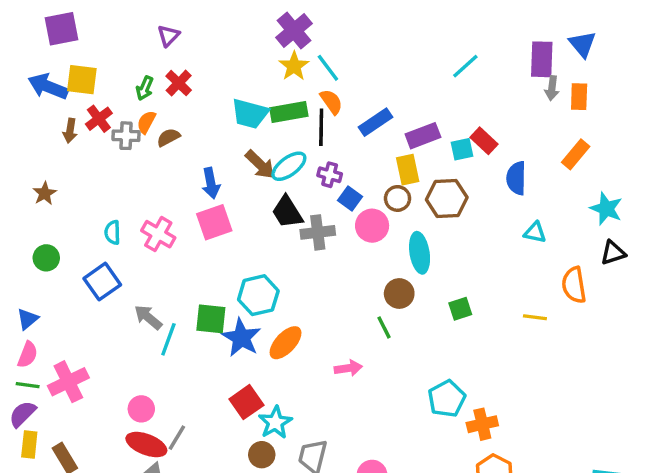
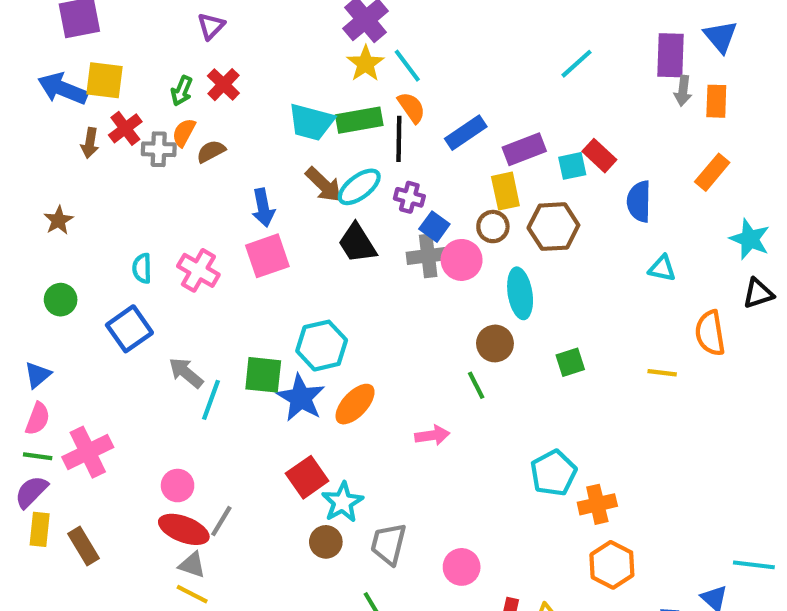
gray cross: (318, 232) -> (428, 256), moved

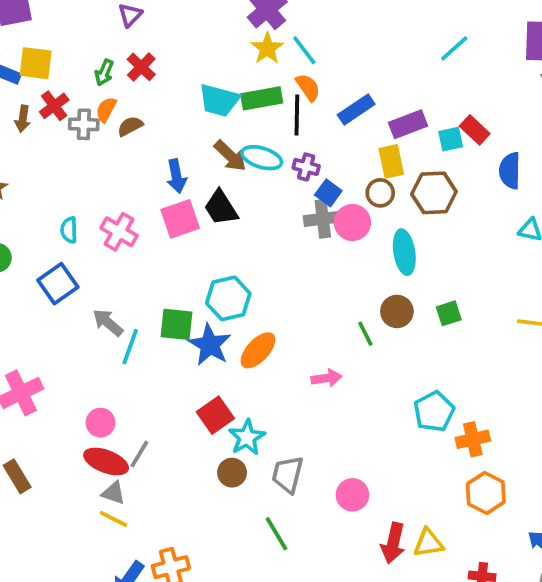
cyan ellipse: (359, 187) -> (262, 158), turned 54
black trapezoid: (357, 243) -> (221, 208), moved
brown circle: (495, 343) -> (397, 311), moved

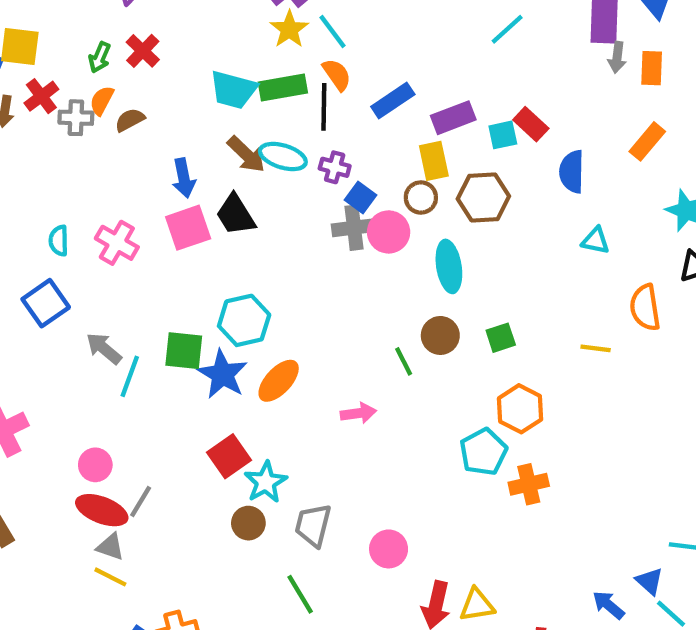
orange hexagon: (486, 493) -> (520, 409), moved

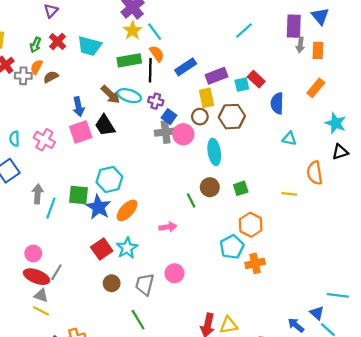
cyan trapezoid: (233, 90) -> (90, 46), moved
gray arrow: (104, 348) -> (38, 194), turned 54
cyan star: (266, 482) -> (127, 248), moved
pink circle: (389, 549) -> (174, 273), moved

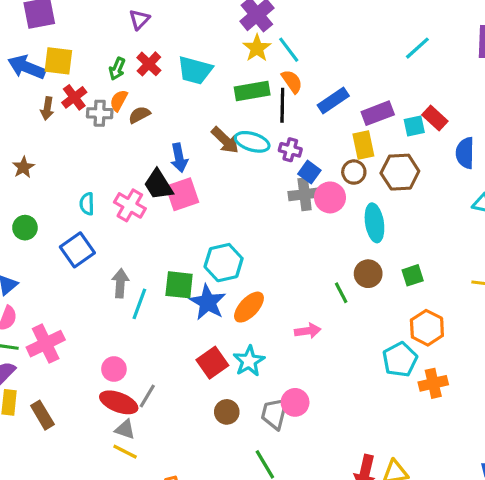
black trapezoid: (105, 125) -> (158, 185), moved
pink circle: (174, 273) -> (295, 402), moved

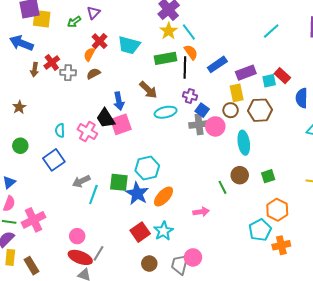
yellow square: (58, 61) -> (42, 19), moved
green arrow: (117, 69) -> (74, 22), moved, turned 32
orange semicircle: (119, 101) -> (89, 54), moved
cyan ellipse: (252, 142) -> (166, 112), moved, turned -30
gray arrow: (120, 283) -> (81, 181), turned -120

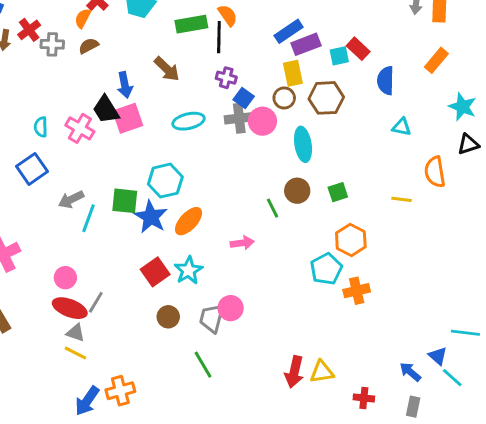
blue rectangle: (217, 64) -> (289, 31), moved
cyan ellipse: (166, 112) -> (189, 121), moved

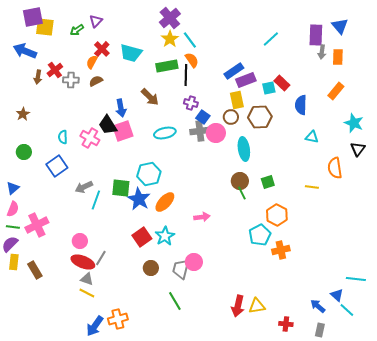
black triangle: (468, 144) -> (358, 149), turned -35
green line: (273, 208) -> (242, 193), moved

